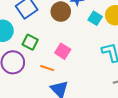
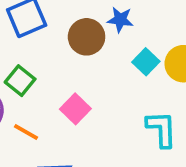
orange line: (47, 68) -> (26, 132), moved

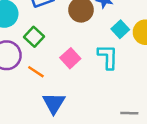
cyan L-shape: (162, 129) -> (108, 57), moved

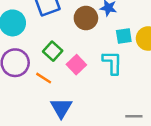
cyan square: (120, 29) -> (124, 36), turned 35
green square: (34, 37) -> (53, 51), moved

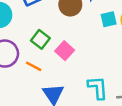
cyan L-shape: (112, 63) -> (98, 88), moved

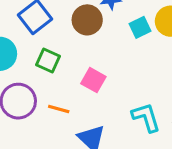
green square: (40, 39) -> (48, 60), moved

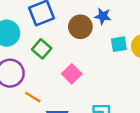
orange line: (59, 109) -> (33, 97), moved

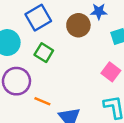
pink square: (72, 74) -> (111, 72), moved

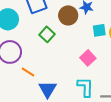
green square: (44, 53) -> (47, 34), moved

